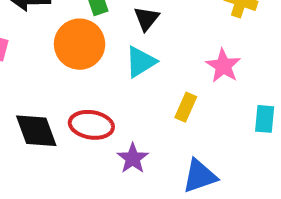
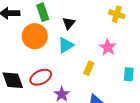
red ellipse: (91, 125) -> (41, 77), turned -35

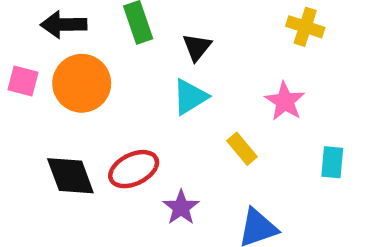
orange circle: (35, 36) -> (82, 83), moved
yellow rectangle: (89, 68) -> (242, 149), turned -64

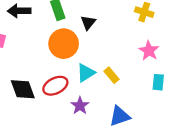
orange circle: (82, 83) -> (64, 44), moved
cyan triangle: (190, 97) -> (86, 73), moved
pink star: (285, 101) -> (149, 51), moved

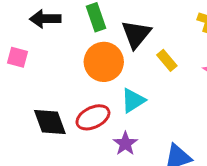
black triangle: (88, 23) -> (136, 34), size x1.5
yellow rectangle: (111, 75) -> (167, 60), moved

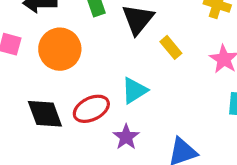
orange circle: (104, 62) -> (60, 49), moved

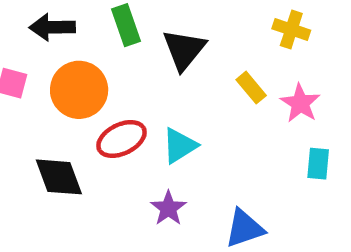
yellow rectangle: (171, 47) -> (251, 88), moved
red ellipse: (91, 109) -> (121, 139), moved

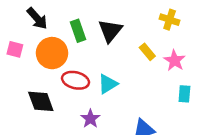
green rectangle: (126, 25) -> (78, 31), moved
black arrow: (52, 27) -> (37, 18), turned -130
red ellipse: (121, 139) -> (76, 80), turned 40
purple star: (168, 208) -> (90, 119), moved

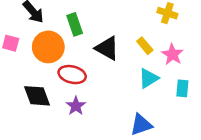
black triangle: (110, 31) -> (107, 48), moved, turned -40
cyan triangle: (108, 84) -> (149, 78), moved
purple star: (90, 119) -> (76, 106), moved

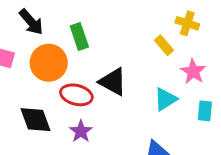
yellow rectangle: (145, 46) -> (164, 45), moved
black triangle: (107, 48) -> (113, 82), moved

